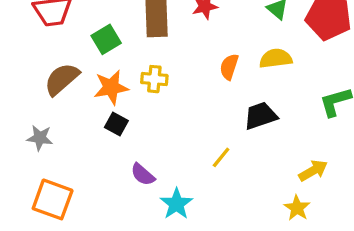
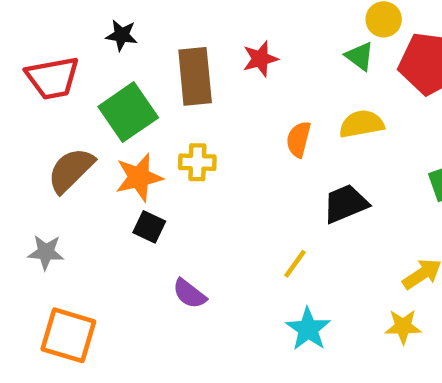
green square: (106, 39) -> (128, 112), size x1.4
cyan star: (176, 204) -> (308, 329), moved
yellow star: (297, 208) -> (403, 327), turned -30

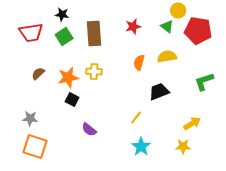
red star: (260, 59) -> (133, 26), moved
green square: (128, 112) -> (64, 36), moved, size x0.7
brown semicircle: (71, 170) -> (38, 74), size x0.6
gray star: (46, 252) -> (30, 118), moved

